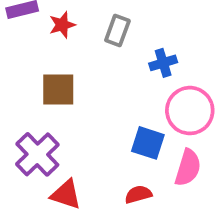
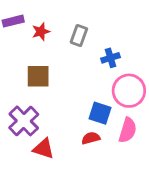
red semicircle: (138, 194) -> (91, 138), moved

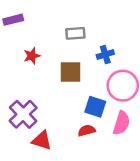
red star: (41, 32) -> (32, 56), moved
gray rectangle: (79, 35) -> (75, 33), turned 66
brown square: (38, 76) -> (70, 72), moved

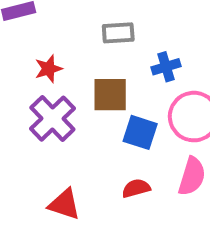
blue square: (95, 107) -> (140, 132), moved
purple cross: (23, 114) -> (52, 119), moved

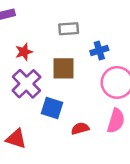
blue square: (140, 132) -> (52, 108), moved
red triangle: (64, 204) -> (16, 139), moved

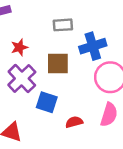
blue cross: (99, 51) -> (93, 46), size x1.5

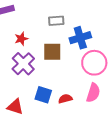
blue square: (47, 102) -> (43, 95), moved

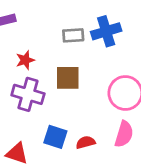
blue cross: (80, 38) -> (106, 31), moved
purple cross: (23, 64) -> (28, 94), turned -30

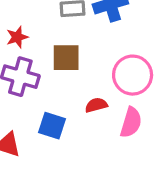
red semicircle: (86, 142) -> (96, 105), moved

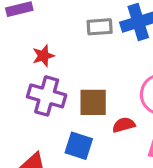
brown square: (66, 58) -> (93, 102), moved

